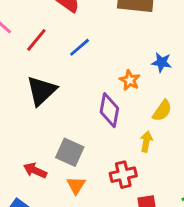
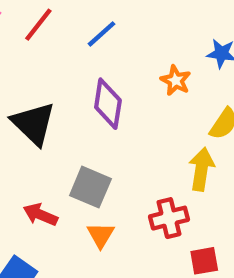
black triangle: (42, 91) -> (33, 124), moved, turned -32
purple diamond: (109, 110) -> (108, 104), moved
yellow arrow: (146, 142) -> (201, 169), size x1.4

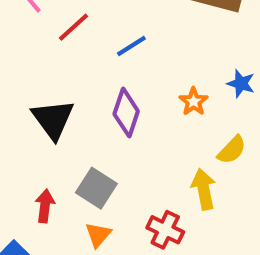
yellow arrow: (201, 169) -> (204, 189), turned -30
red arrow: (40, 215) -> (45, 206), turned 64
red cross: (169, 218) -> (165, 230), turned 30

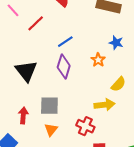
blue line: (131, 46) -> (65, 42), moved
blue star: (241, 84) -> (116, 43), moved
gray square: (96, 188) -> (49, 106), turned -30
yellow arrow: (204, 189) -> (104, 105), turned 96

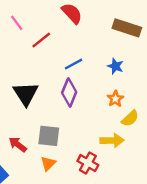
blue star: (116, 43) -> (115, 66), moved
orange star: (98, 60) -> (115, 99), moved
red arrow: (23, 115) -> (18, 144), turned -63

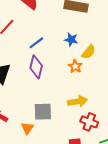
yellow semicircle: (130, 118) -> (89, 52), moved
gray square: (49, 136) -> (43, 112), moved
red cross: (88, 163) -> (89, 122), moved

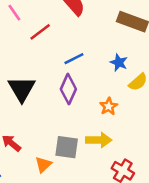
orange star: (75, 66) -> (109, 106), moved
yellow arrow: (77, 101) -> (99, 140), moved

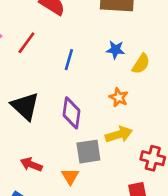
blue line: (74, 59) -> (69, 60), turned -30
purple diamond: (68, 89) -> (72, 113), moved

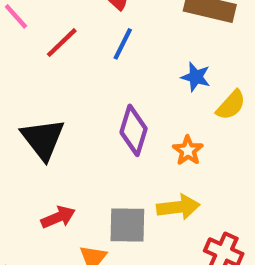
blue line: (69, 60) -> (123, 44), moved
purple diamond: (72, 113) -> (134, 130), moved
red arrow: (31, 164) -> (58, 217), moved, turned 125

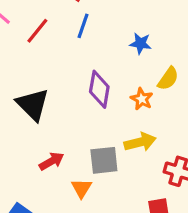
yellow semicircle: (231, 105) -> (168, 79), moved

